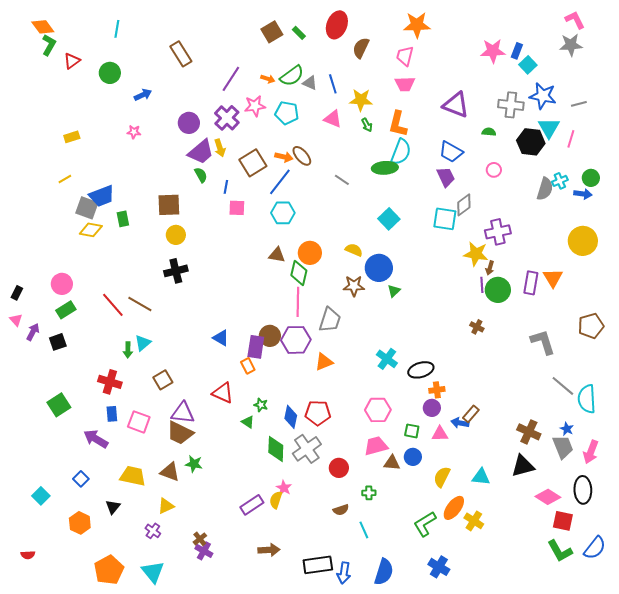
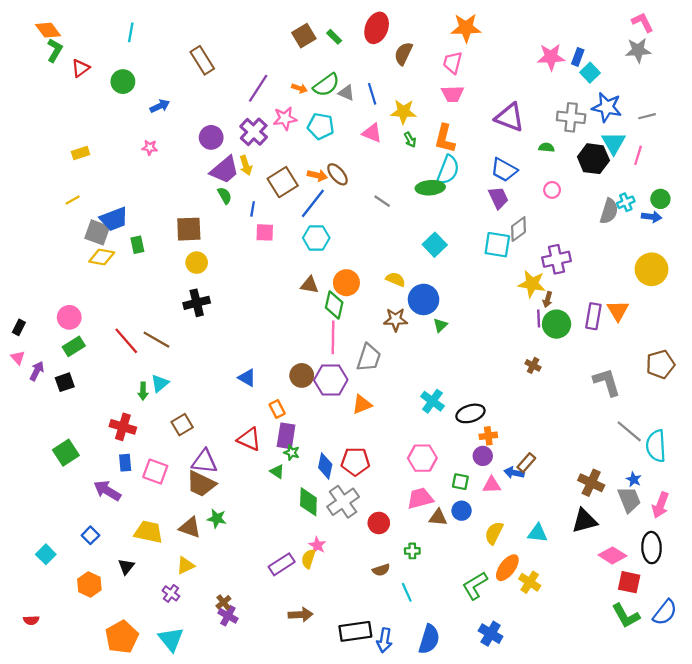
purple rectangle: (256, 347) -> (286, 436), moved

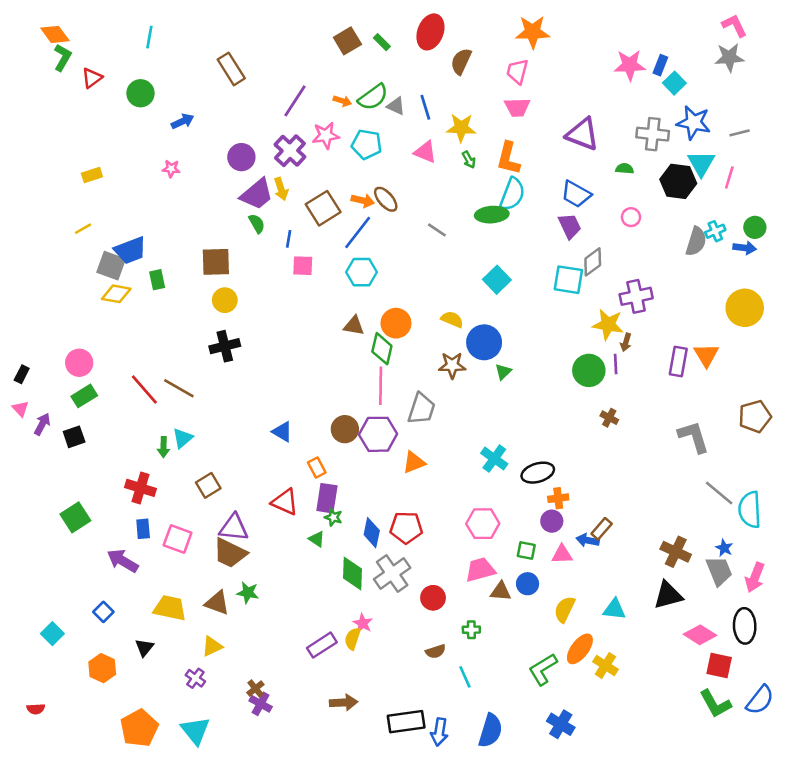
green circle: (557, 324) -> (589, 370), moved

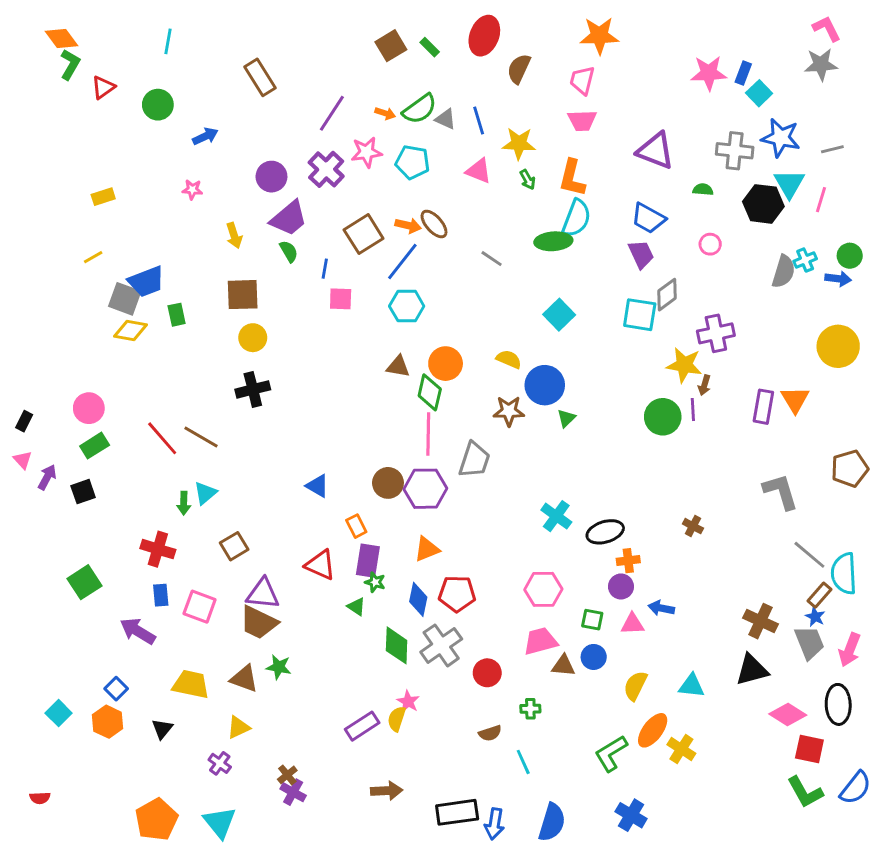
yellow arrow: (281, 189) -> (234, 236), moved
brown cross: (609, 418) -> (693, 526), moved
orange triangle: (414, 462) -> (427, 549), moved
brown rectangle: (602, 529) -> (819, 595), moved
orange hexagon: (102, 668) -> (108, 722), moved

